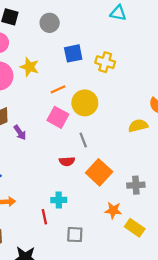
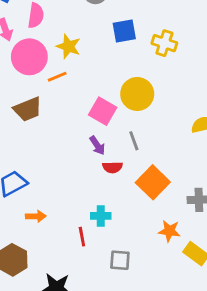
orange line: (58, 89) -> (57, 77), moved
purple arrow: (20, 133) -> (97, 145), moved

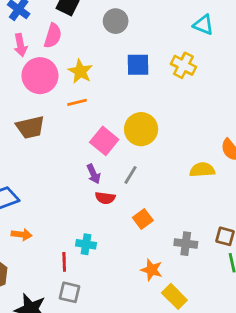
yellow cross: (164, 43) -> (183, 65), moved
orange line: (57, 77) -> (77, 102), moved
gray line: (134, 141) -> (130, 175), turned 42
orange square: (153, 182) -> (143, 219), size x0.6
gray square: (120, 260) -> (70, 292), moved

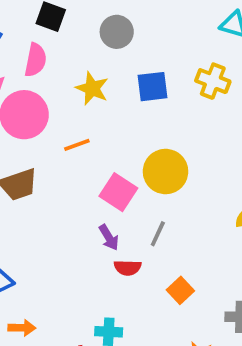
yellow star: (80, 71) -> (92, 88), moved

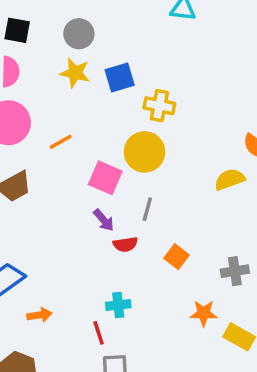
yellow cross: (213, 81) -> (159, 106), moved
yellow star: (92, 88) -> (75, 73), moved

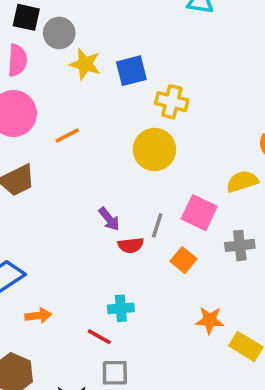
gray circle: (79, 34) -> (59, 33), moved
pink square: (105, 178) -> (199, 213), moved
gray line: (147, 209) -> (157, 225), moved
gray cross: (235, 271) -> (240, 245), moved
red line: (99, 333) -> (99, 337), turned -45

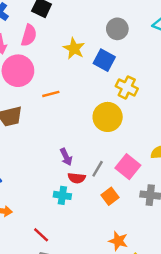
gray circle: (59, 33) -> (117, 29), moved
blue square: (131, 71) -> (104, 60), turned 30
cyan cross: (121, 308) -> (62, 195), moved

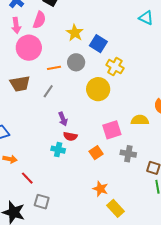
gray circle: (117, 29) -> (76, 62), moved
pink square: (128, 167) -> (112, 130), turned 30
gray line: (98, 169) -> (48, 91), moved
red line: (41, 235) -> (27, 178), moved

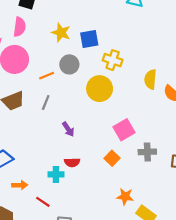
blue square: (98, 44) -> (89, 39), turned -30
yellow semicircle: (140, 120) -> (150, 79), moved, turned -72
red semicircle: (70, 136) -> (72, 162), moved
cyan cross: (58, 150) -> (56, 174), moved

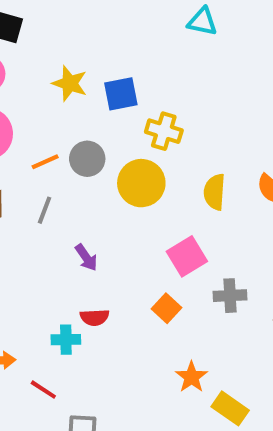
gray circle: (69, 64) -> (87, 159), moved
yellow semicircle: (150, 79) -> (215, 192), moved
orange star: (125, 197) -> (192, 377), turned 30

